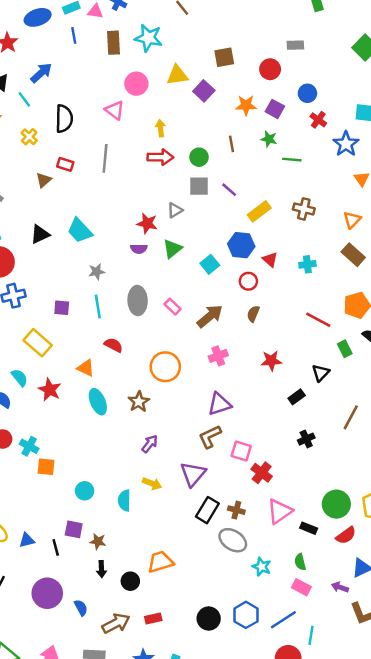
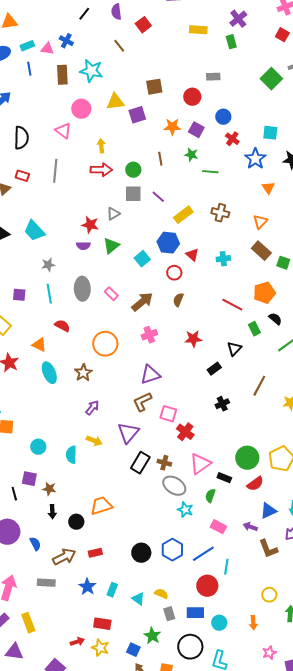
purple square: (204, 91) -> (137, 115), turned 30
gray ellipse: (233, 540) -> (174, 486), moved
green semicircle: (300, 562) -> (210, 496), moved, turned 32

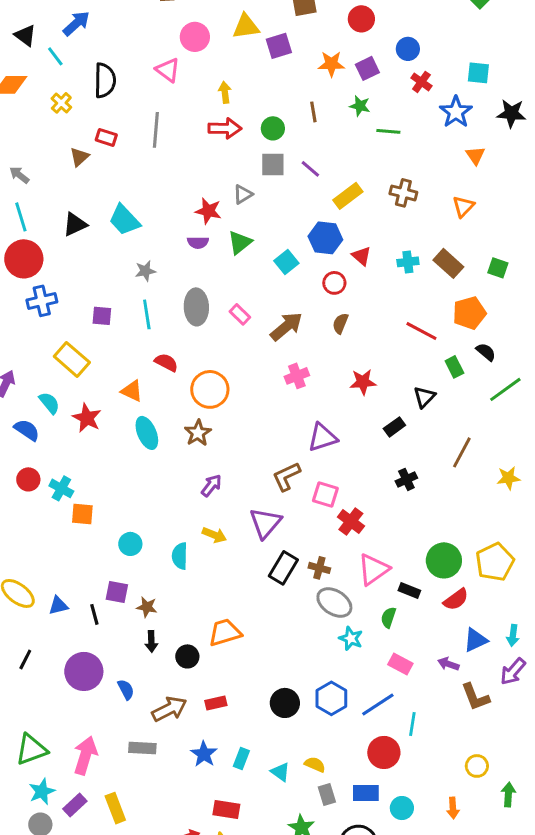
purple square: (196, 130) -> (367, 68), turned 35
brown rectangle: (261, 251) -> (448, 263), moved
orange circle: (105, 344) -> (210, 389), moved
purple triangle: (150, 375) -> (322, 437), moved

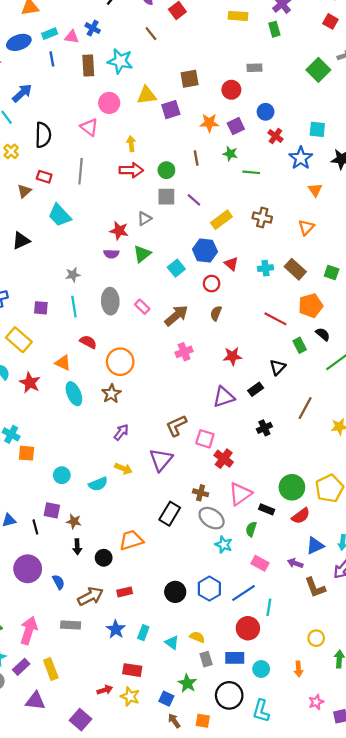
cyan trapezoid: (124, 220) -> (60, 215), moved
purple triangle: (322, 437) -> (224, 397), moved
cyan semicircle: (180, 556) -> (98, 484), turned -114
black rectangle: (283, 568) -> (170, 514), moved

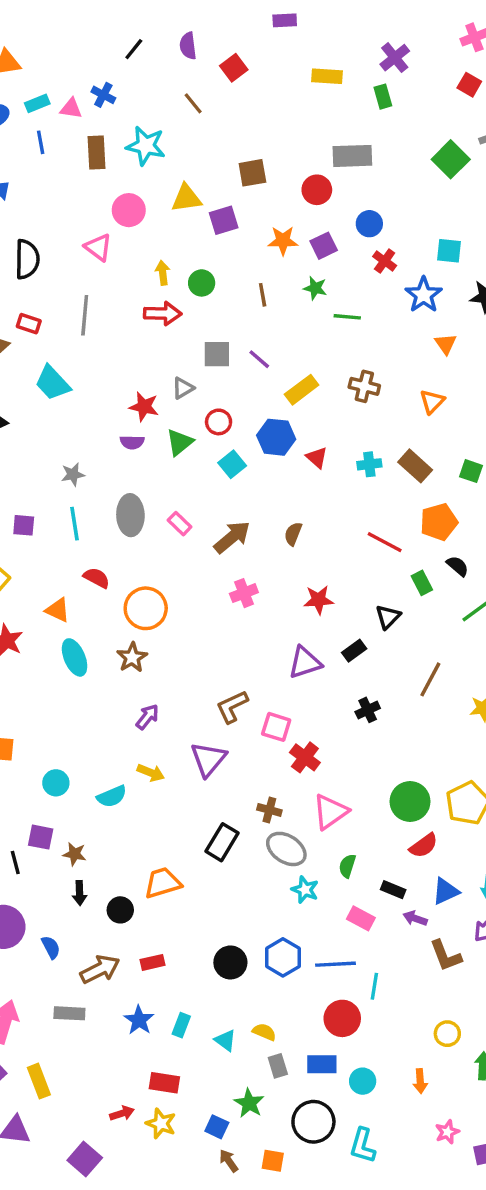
gray rectangle: (254, 68) -> (352, 156), size x1.6
green circle: (166, 170) -> (202, 283), moved
red circle: (212, 284) -> (219, 422), moved
black rectangle: (267, 509) -> (393, 890), moved
blue line: (243, 593) -> (335, 964), turned 30

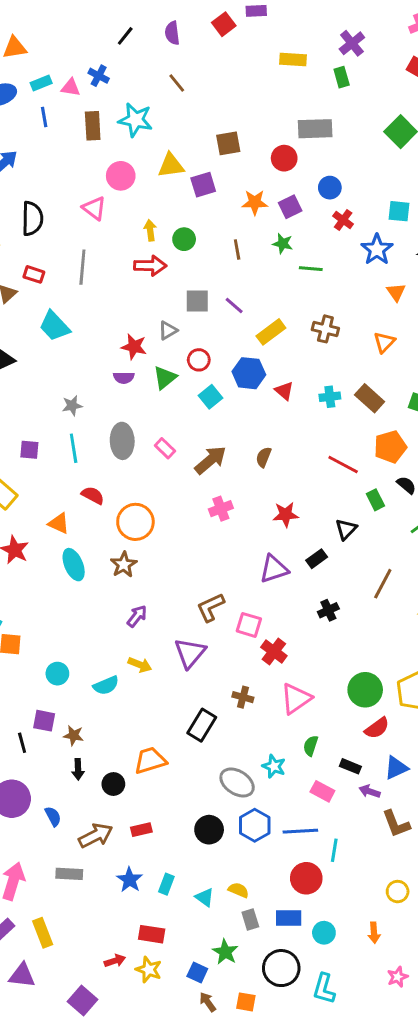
red square: (234, 68) -> (224, 24), moved
gray ellipse: (286, 849) -> (237, 783), moved

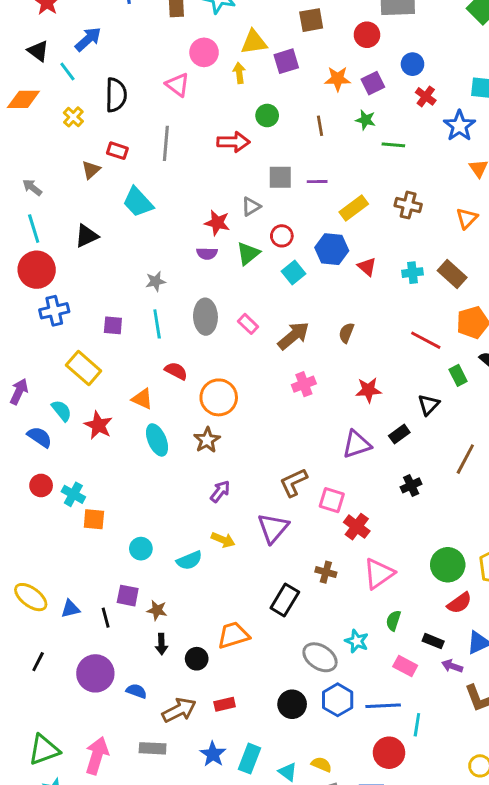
yellow arrow: (150, 230) -> (239, 73), moved
purple line: (234, 305) -> (317, 182), turned -42
blue semicircle: (53, 816) -> (136, 691), turned -42
cyan rectangle: (166, 884) -> (250, 759), size x1.4

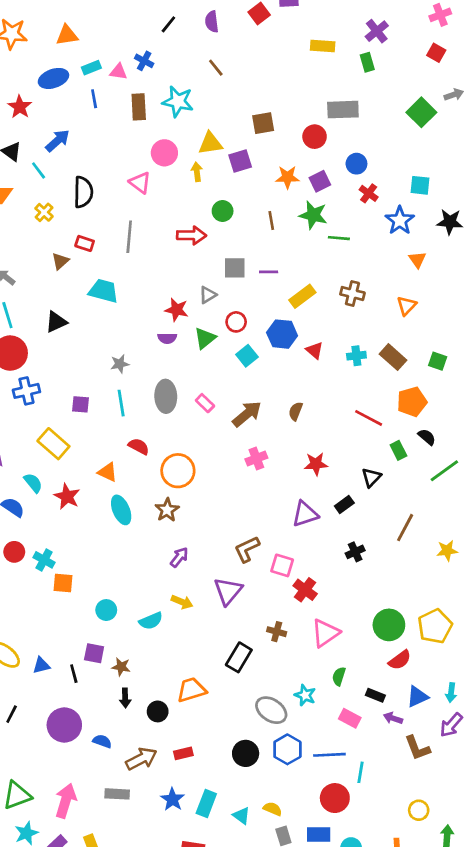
green star: (366, 120) -> (313, 215), size x1.5
cyan trapezoid: (138, 202) -> (104, 291), turned 148

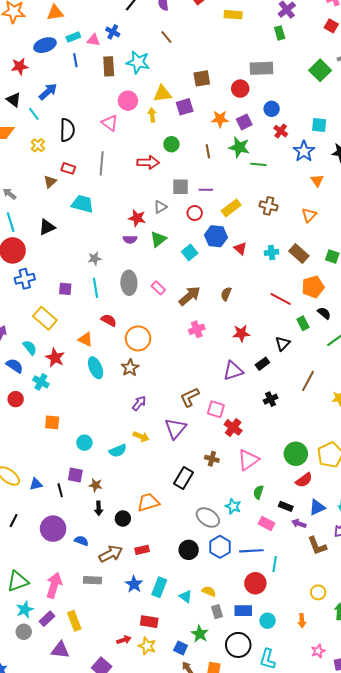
yellow rectangle: (323, 46) -> (233, 15), moved
red star: (20, 107) -> (20, 66), turned 30
red circle: (236, 322) -> (195, 213), moved
cyan cross: (44, 560) -> (41, 382), moved

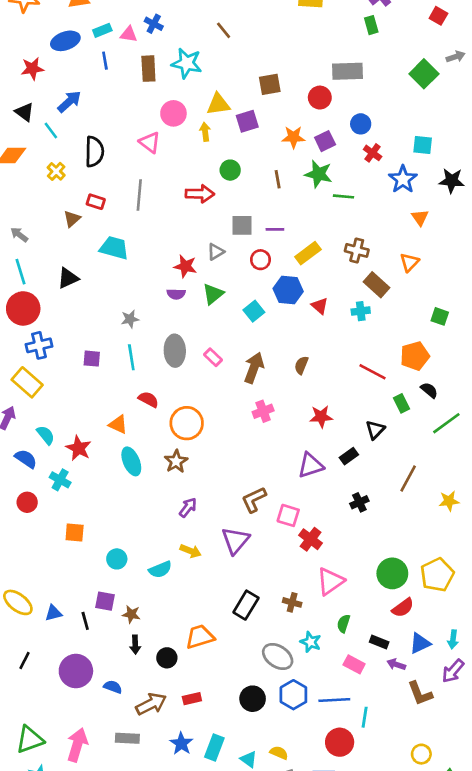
brown rectangle: (299, 253) -> (376, 285), moved
brown arrow: (190, 296) -> (254, 368), turned -30
yellow rectangle: (45, 318) -> (27, 382), moved
brown cross: (212, 459) -> (292, 602), moved

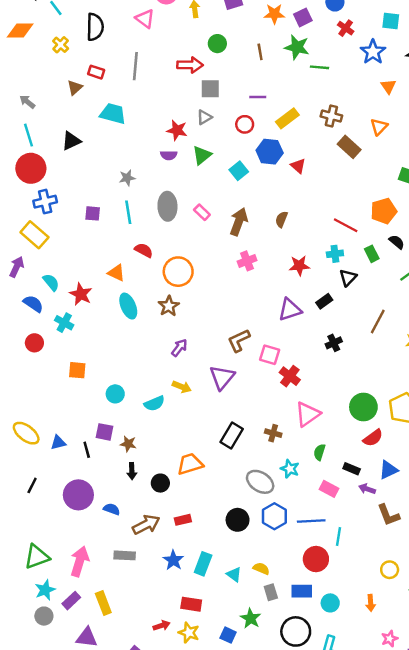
gray square: (242, 225) -> (210, 89), moved
cyan cross: (361, 311) -> (335, 254), moved

